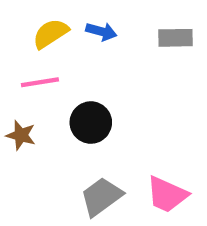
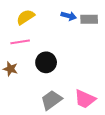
blue arrow: (101, 31) -> (69, 16), moved

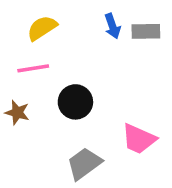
blue arrow: (69, 16) -> (112, 26), turned 56
pink trapezoid: (85, 99) -> (139, 139), moved

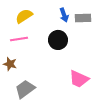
black circle: (75, 102) -> (58, 40), moved
gray trapezoid: (84, 164) -> (25, 89), moved

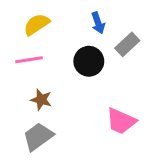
gray rectangle: (83, 18) -> (127, 44), moved, turned -42
brown star: (10, 64) -> (41, 100), moved

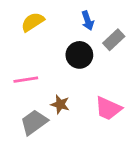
pink line: (29, 60) -> (26, 80), moved
brown star: (41, 100) -> (60, 104), moved

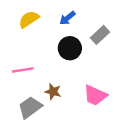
blue arrow: (88, 21) -> (67, 18), moved, turned 70

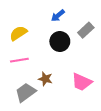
yellow semicircle: (29, 19) -> (18, 33), moved

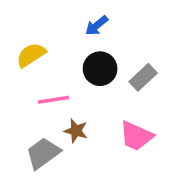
gray rectangle: (86, 30) -> (143, 77), moved
pink line: (19, 60) -> (53, 100), moved

